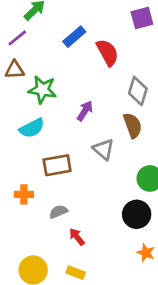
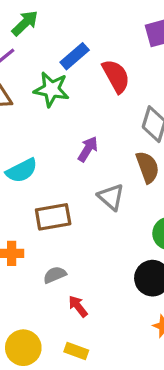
green star: (42, 90) -> (51, 89), moved

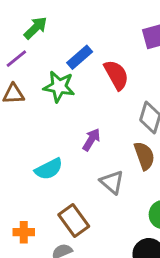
cyan semicircle: (22, 170) -> (49, 169), moved
brown rectangle: (53, 217) -> (74, 220), moved, turned 64

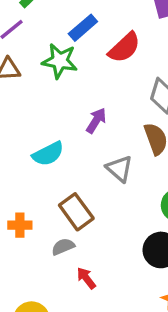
red semicircle: (116, 75) -> (124, 48), turned 76

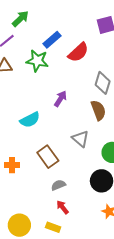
gray triangle: (119, 169) -> (80, 139), moved
gray semicircle: (63, 247) -> (58, 185), moved
red arrow: (86, 278) -> (63, 207), moved

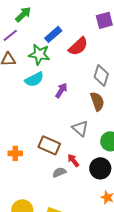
cyan semicircle: (30, 120) -> (34, 79), moved
brown rectangle: (48, 157) -> (49, 145), turned -30
red arrow: (63, 207) -> (73, 160), moved

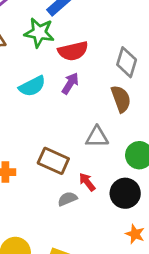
red semicircle: (78, 46) -> (73, 51), moved, turned 30
cyan semicircle: (34, 79) -> (32, 86), moved
gray triangle: (80, 128) -> (97, 137), turned -42

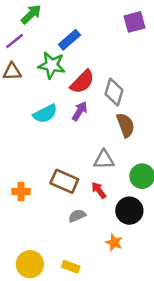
red semicircle: (73, 51) -> (82, 82), turned -32
gray diamond: (127, 62) -> (114, 92), moved
red arrow: (87, 182) -> (99, 190), moved
orange star: (135, 234) -> (114, 242), moved

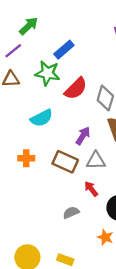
purple arrow: (80, 111) -> (83, 136), moved
brown rectangle: (64, 181) -> (65, 162), moved
orange cross: (21, 191) -> (26, 158), moved

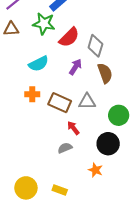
purple arrow: (83, 136) -> (75, 67), moved
orange cross: (26, 158) -> (32, 94), moved
red arrow: (91, 189) -> (73, 128), moved

